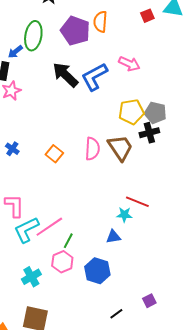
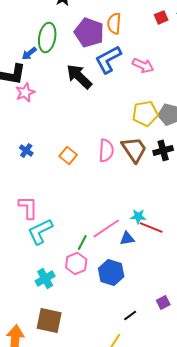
blue L-shape: (94, 77) -> (108, 59), moved
black cross: (149, 133) -> (163, 150), moved
red line: (137, 202) -> (151, 227), moved
pink line: (49, 227) -> (106, 228), moved

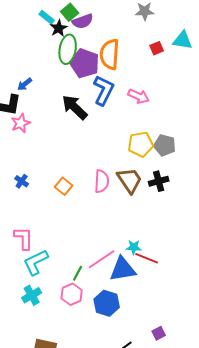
orange semicircle: (114, 23) -> (110, 54), size x1.4
green ellipse: (47, 37) -> (68, 49), moved
blue L-shape: (108, 59) -> (104, 90), turned 144
blue triangle: (127, 238) -> (123, 269), size x1.8
cyan cross: (45, 278) -> (32, 295), moved

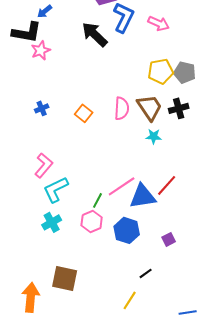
blue cross: (22, 181) -> (42, 108), turned 32
pink L-shape: (24, 238) -> (44, 165), turned 40
cyan star: (134, 247) -> (154, 136), moved
red line: (147, 258) -> (167, 185), turned -70
purple square: (159, 333) -> (169, 239), moved

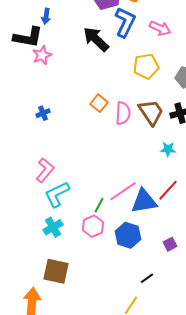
blue arrow: (45, 11) -> (46, 16), turned -42
yellow pentagon: (161, 71) -> (146, 66), moved
orange square: (84, 113) -> (99, 103), moved
cyan star: (154, 136) -> (168, 149), moved
brown square: (65, 278) -> (56, 271), moved

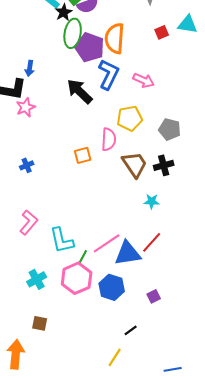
orange square: (99, 103) -> (83, 155), turned 36
pink semicircle: (123, 113) -> (109, 139), moved
cyan L-shape: (57, 194) -> (62, 240), moved, turned -76
pink hexagon: (93, 226) -> (77, 278), size x1.4
brown square: (56, 271) -> (40, 323), size x0.6

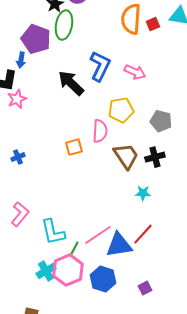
orange semicircle: (115, 38) -> (131, 19), moved
purple pentagon: (90, 47) -> (36, 39), moved
cyan cross: (37, 279) -> (46, 271), moved

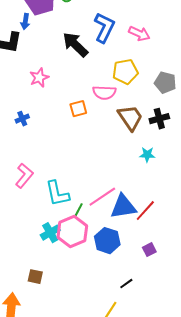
pink star: (17, 99) -> (39, 78), moved
pink semicircle: (100, 131) -> (104, 93), turned 90
red line: (143, 234) -> (145, 211), moved

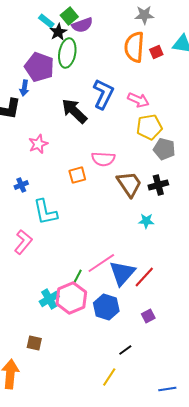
yellow pentagon: (125, 72) -> (149, 127), moved
cyan L-shape: (57, 194) -> (45, 212), moved
blue triangle: (123, 207) -> (122, 273), turned -40

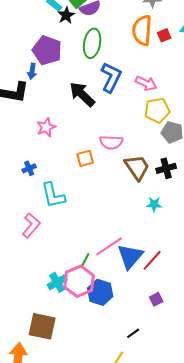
green ellipse: (67, 53) -> (92, 43), moved
blue hexagon: (106, 307) -> (100, 292), moved
brown square: (34, 343) -> (42, 326), size x1.8

